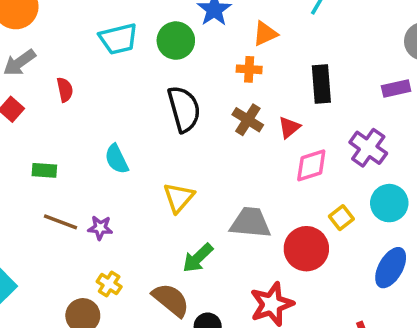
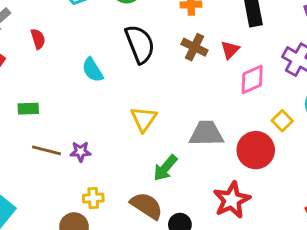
cyan semicircle: (117, 159) -> (93, 70), moved
yellow cross: (109, 284) -> (93, 198), turned -30

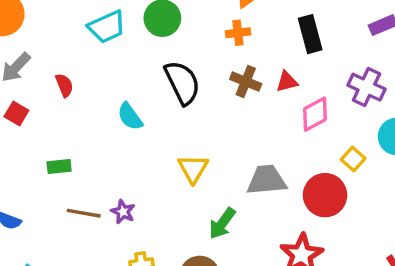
red triangle: (230, 50) -> (287, 82), turned 36
purple star: (80, 152) -> (123, 212), turned 30

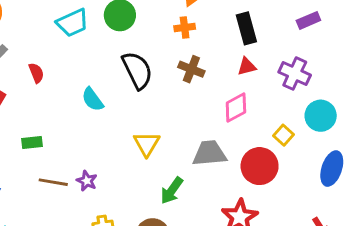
red triangle: (287, 82) -> (247, 66), moved
pink diamond: (315, 114) -> (236, 107), moved

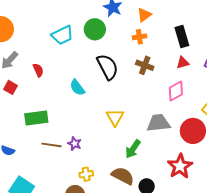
green rectangle: (32, 142) -> (36, 118), size x1.6

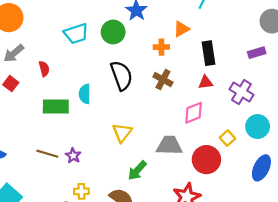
orange triangle: (144, 15) -> (181, 29), moved
cyan semicircle: (77, 88) -> (85, 94), turned 30
green rectangle: (36, 118) -> (56, 107), moved

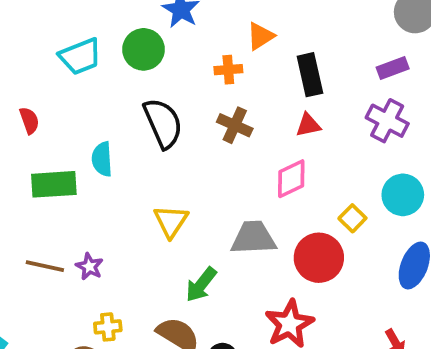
purple cross: (241, 92) -> (387, 121), moved

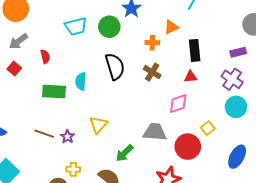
cyan circle: (403, 195) -> (236, 107), moved
yellow triangle: (171, 221) -> (98, 125), moved

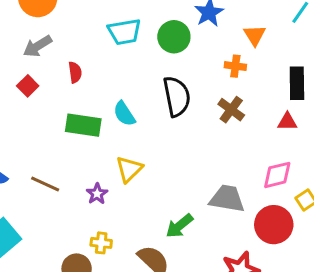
orange triangle: (171, 27) -> (255, 35), moved, turned -42
cyan semicircle: (81, 81) -> (124, 114), turned -42
pink diamond: (178, 104) -> (277, 175), moved
yellow triangle: (98, 125) -> (129, 169), moved
brown line: (44, 134) -> (45, 184), moved

